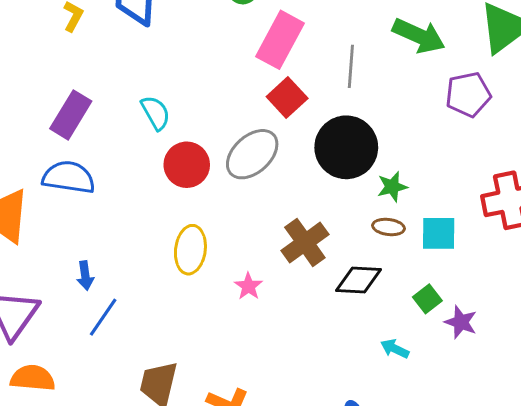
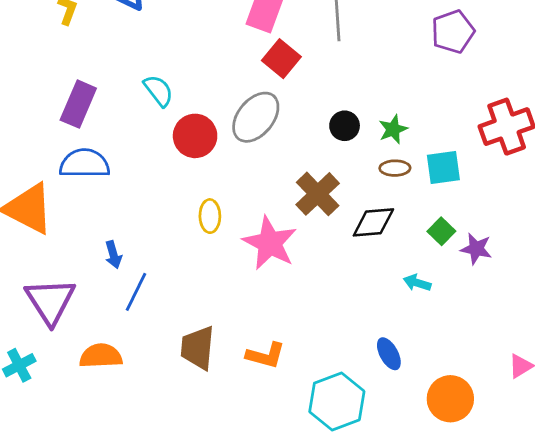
black circle: (346, 147) -> (345, 126), moved, size x0.5
yellow ellipse: (190, 250) -> (210, 216), size x0.7
pink star: (248, 286) -> (270, 243), size x2.0
orange semicircle: (33, 378) -> (101, 356), moved

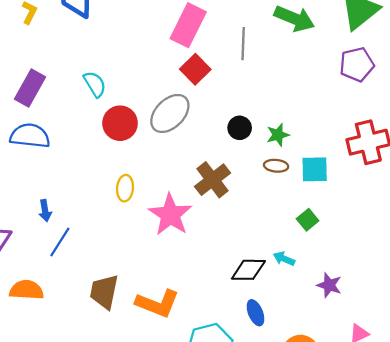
purple pentagon: (453, 32) -> (357, 64), moved
black diamond: (373, 222) -> (248, 270), moved
purple star: (476, 249) -> (329, 285), moved
orange L-shape: (266, 355) -> (157, 303), size x1.4

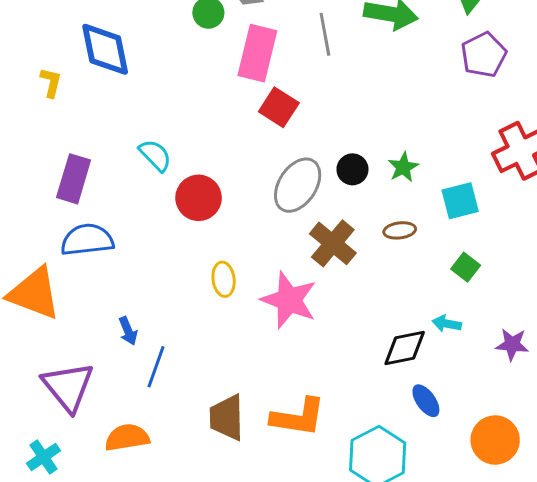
gray line: (243, 44) -> (325, 34), moved
gray ellipse: (170, 113) -> (298, 185), moved
brown ellipse: (276, 166) -> (400, 230), moved

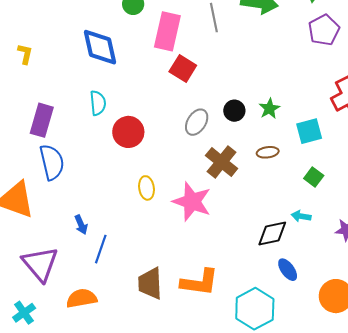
blue diamond: (105, 49) -> (100, 47), moved
cyan semicircle: (155, 155) -> (98, 103), turned 40
gray ellipse: (298, 185) -> (197, 122), size x0.7
blue semicircle: (87, 240) -> (52, 162), turned 84

